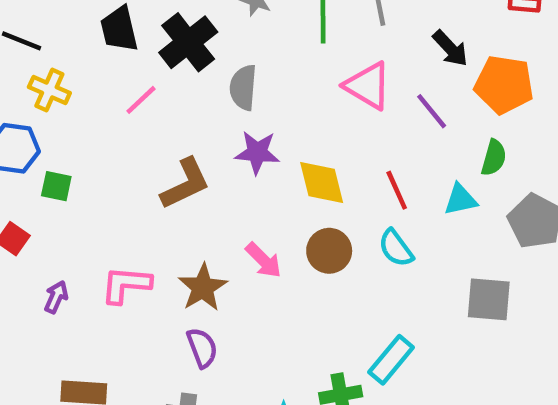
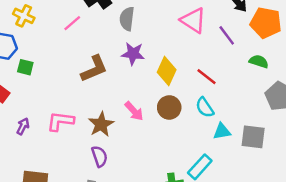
green semicircle: (494, 158) -> (259, 61), turned -90
yellow diamond: (322, 183) -> (167, 71), turned 36
red line: (397, 190) -> (206, 77), turned -30
cyan triangle: (460, 199) -> (222, 131), moved

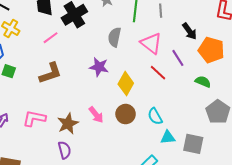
gray semicircle: (127, 19) -> (115, 37), moved
brown L-shape: (94, 69) -> (50, 73), moved
red line: (206, 77) -> (158, 73), moved

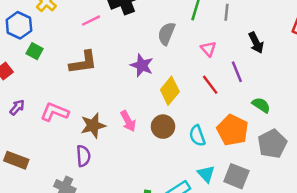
pink triangle: (151, 43) -> (208, 49), size x0.6
orange pentagon: (211, 50) -> (233, 130), moved
cyan triangle: (168, 137) -> (206, 174), moved, turned 42

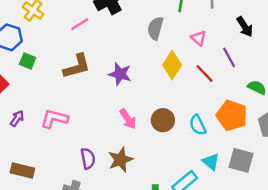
purple star: (142, 65) -> (120, 74), moved
yellow diamond: (170, 91) -> (172, 65), moved
brown star: (93, 125) -> (120, 160), moved

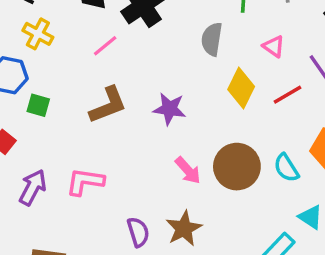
red line: (204, 73) -> (288, 95), turned -70
purple arrow: (17, 118) -> (33, 187), size x1.5
brown circle: (163, 120) -> (237, 167), size x1.4

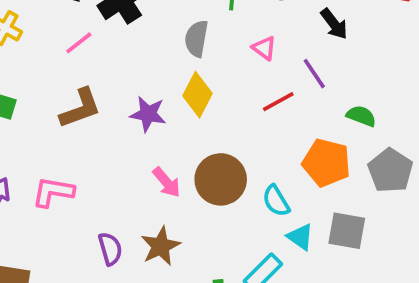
yellow diamond: (241, 88) -> (198, 95), moved
cyan semicircle: (286, 168) -> (276, 201), moved

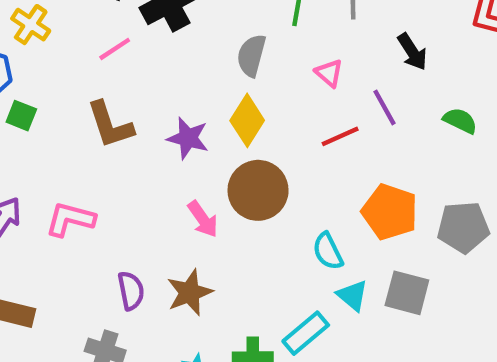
brown L-shape: (80, 108) -> (110, 125), turned 87
green semicircle: (361, 116) -> (460, 121), moved
gray pentagon: (390, 171) -> (463, 227), turned 30
brown circle: (221, 179) -> (258, 190), moved

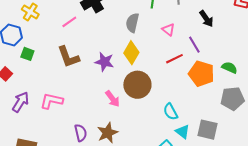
green semicircle: (460, 121) -> (229, 68), moved
orange pentagon: (390, 212) -> (201, 74), moved

